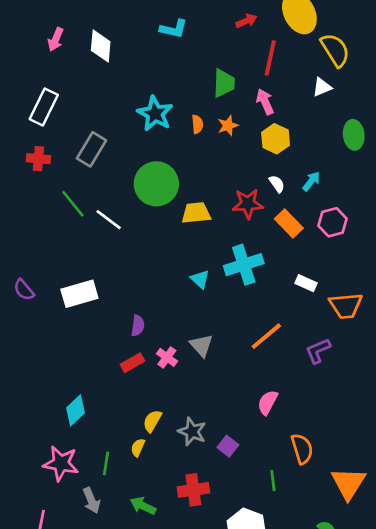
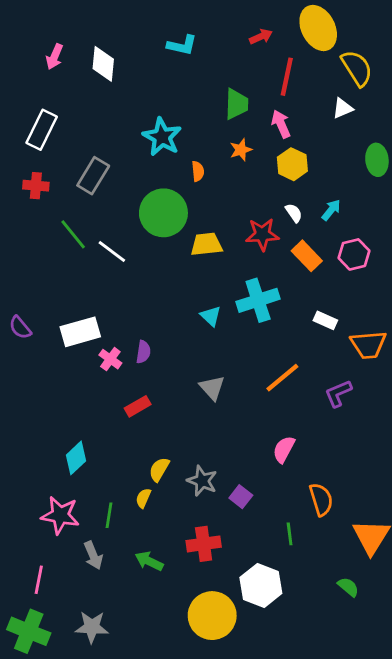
orange semicircle: (197, 124) -> (198, 171), moved
purple semicircle: (138, 326) -> (143, 352), moved
pink cross: (167, 357) -> (110, 359), moved

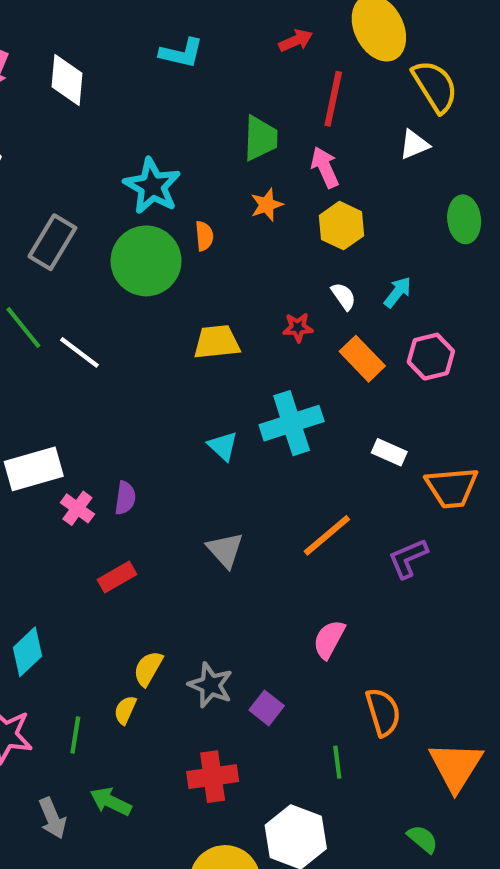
green circle: (163, 213) -> (146, 261), moved
red star: (262, 234) -> (298, 327), size x0.6
gray arrow: (93, 555) -> (52, 818), moved
green arrow: (149, 561) -> (111, 802), moved

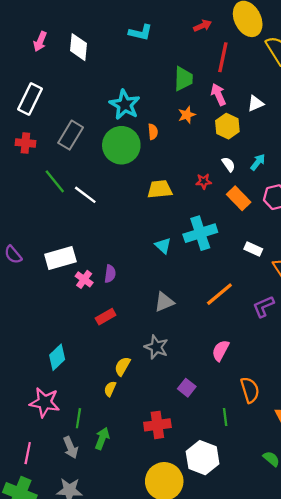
white triangle: (414, 144) -> (256, 103), moved
gray triangle: (225, 550) -> (164, 302), turned 50
gray star: (210, 685) -> (156, 347), moved
green line: (75, 735) -> (78, 418), moved
green arrow: (111, 802) -> (102, 438), turned 85

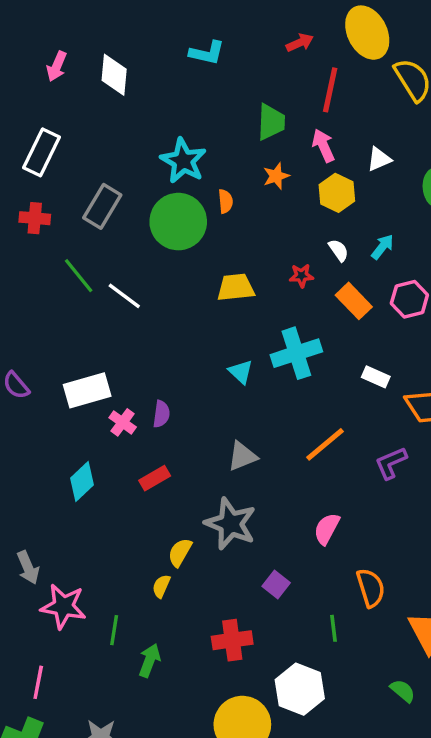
gray star: (156, 347) -> (231, 524), size x1.4
cyan diamond: (57, 357) -> (82, 481), moved
gray arrow: (71, 447) -> (28, 568), moved

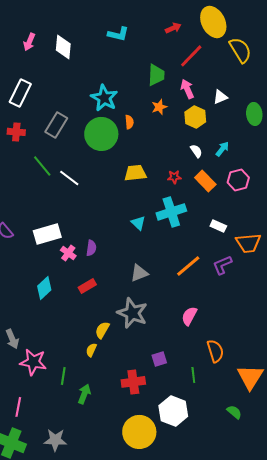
red line: (330, 90) -> (191, 56), turned 32
red star: (301, 276) -> (174, 177), moved
purple L-shape: (391, 463) -> (222, 265), moved
purple square: (276, 584) -> (159, 359), moved, turned 35

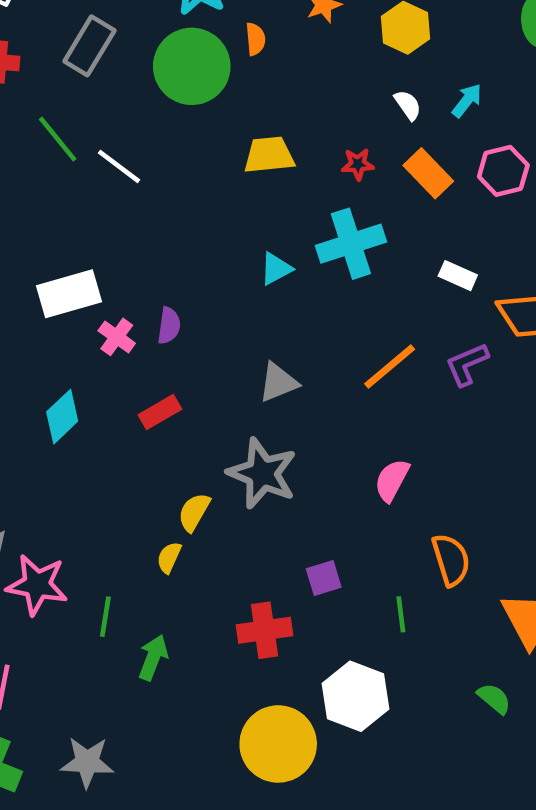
cyan triangle: (138, 223) -> (276, 269), turned 49

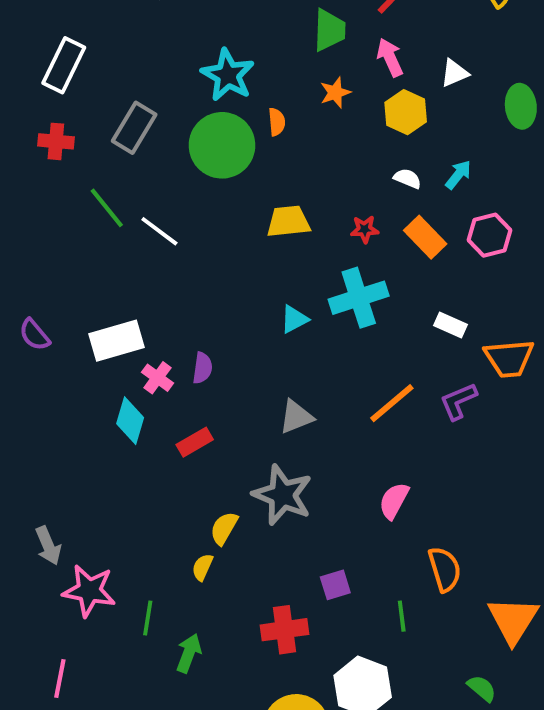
white semicircle: (408, 105) -> (408, 179), turned -32
cyan diamond: (62, 417) -> (130, 421), moved, turned -30

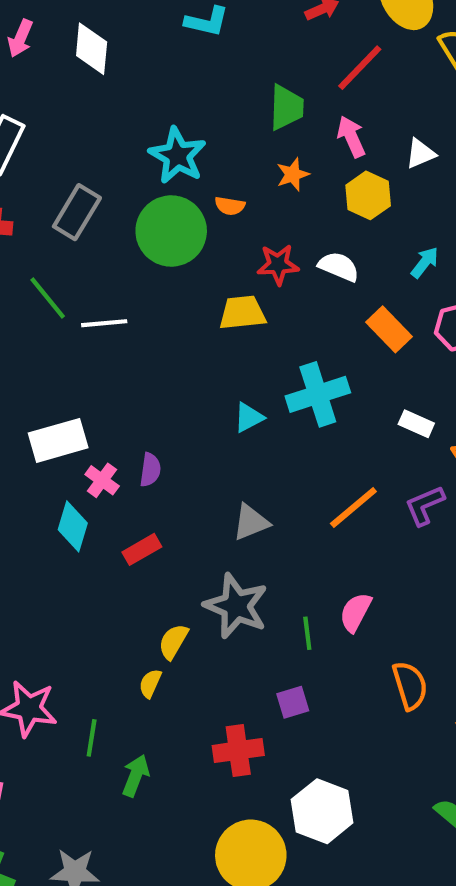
orange semicircle: (277, 122) -> (230, 206), turned 104
white semicircle: (408, 179) -> (339, 267), moved, size x1.4
red star: (365, 229) -> (278, 265), moved, size x1.4
white line: (159, 231) -> (104, 323), turned -42
green line: (402, 616) -> (307, 633), moved

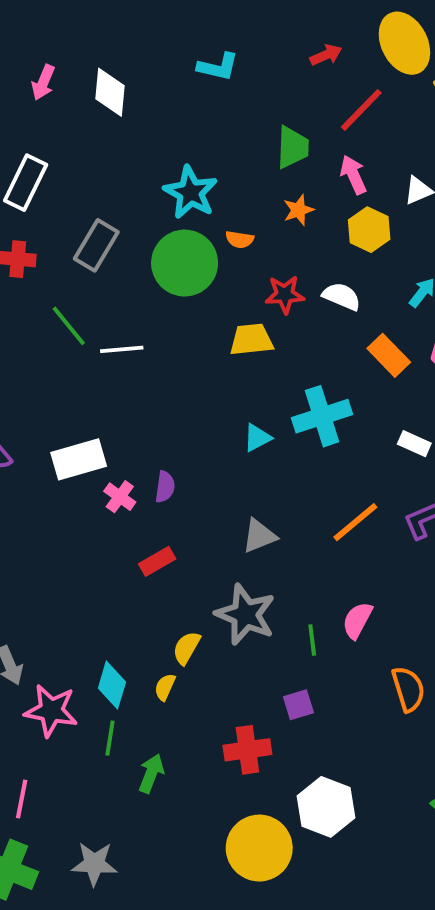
cyan diamond: (73, 526) -> (112, 685), moved

